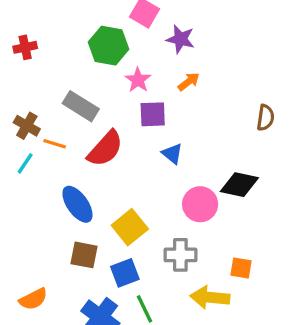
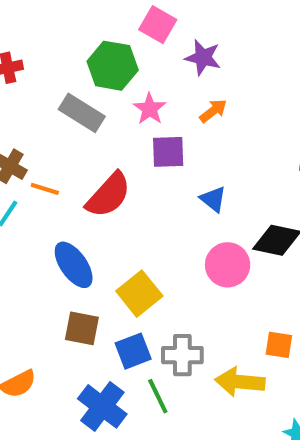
gray rectangle: (81, 106) -> (82, 113), moved
blue triangle: (172, 154) -> (213, 199), moved
gray cross: (180, 255) -> (182, 355), moved

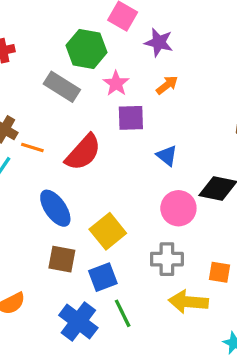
gray cross: (182, 355) -> (167, 259), moved

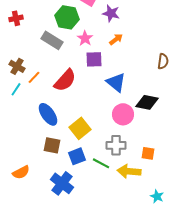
orange line: (32, 147) -> (34, 77), turned -64
blue triangle: (167, 156) -> (116, 82), size x1.5
green line: (123, 313) -> (101, 163), moved, turned -36

